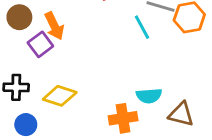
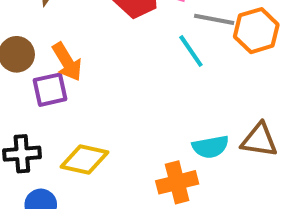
purple square: (40, 44) -> (50, 90), turned 30
brown triangle: (181, 114) -> (259, 140), moved

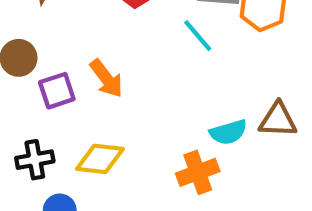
orange arrow: (67, 62) -> (106, 78), moved

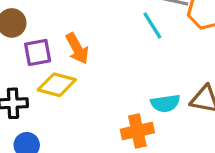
yellow diamond: (100, 159) -> (57, 85), moved

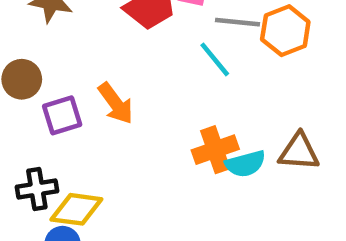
yellow diamond: (57, 85) -> (76, 209), moved
orange cross: (137, 131) -> (215, 150), moved

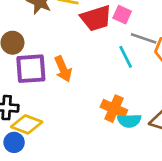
purple square: (62, 115) -> (31, 69), size x1.4
orange cross: (215, 150) -> (114, 109), turned 30

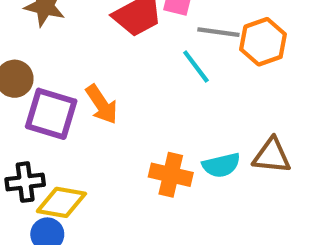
purple square: (31, 69) -> (51, 114), turned 32
orange cross: (114, 109) -> (171, 175), moved

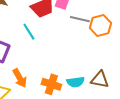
cyan line: (196, 66) -> (29, 32), moved
orange arrow: (102, 104) -> (20, 78), moved

